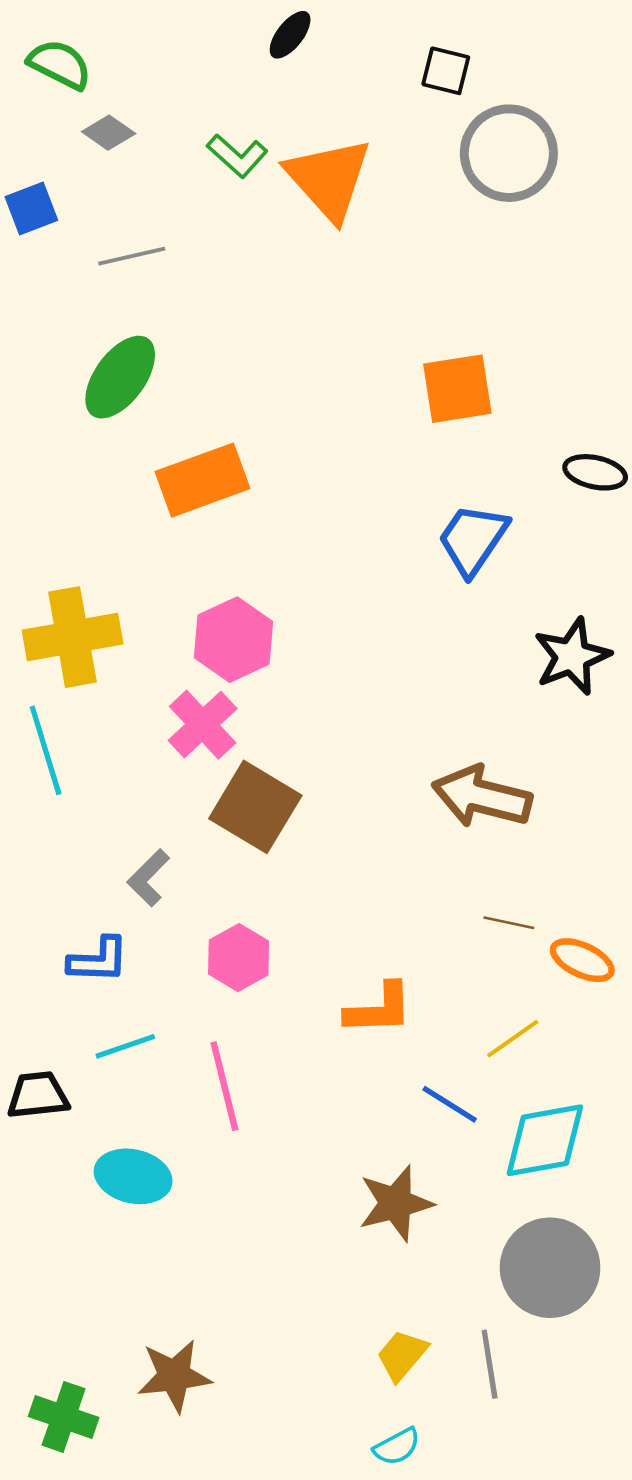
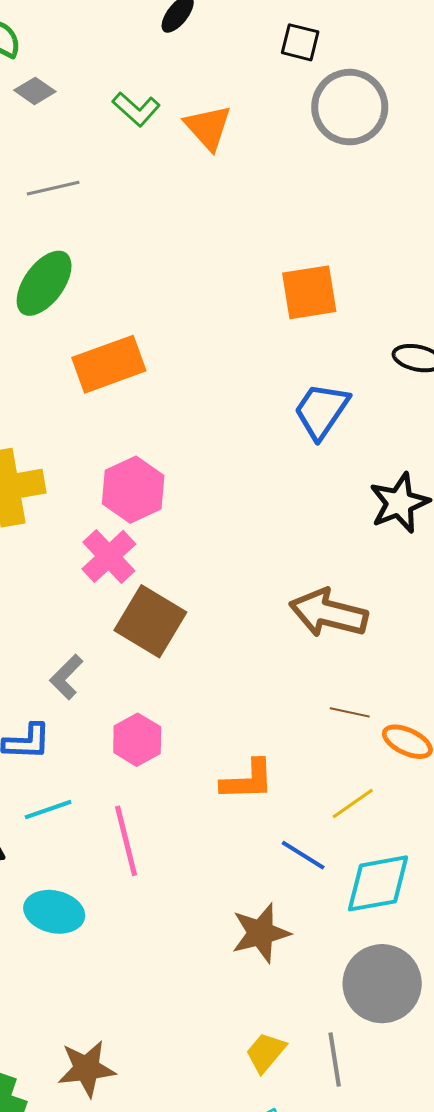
orange triangle: (329, 179) -> (208, 127), size x0.7

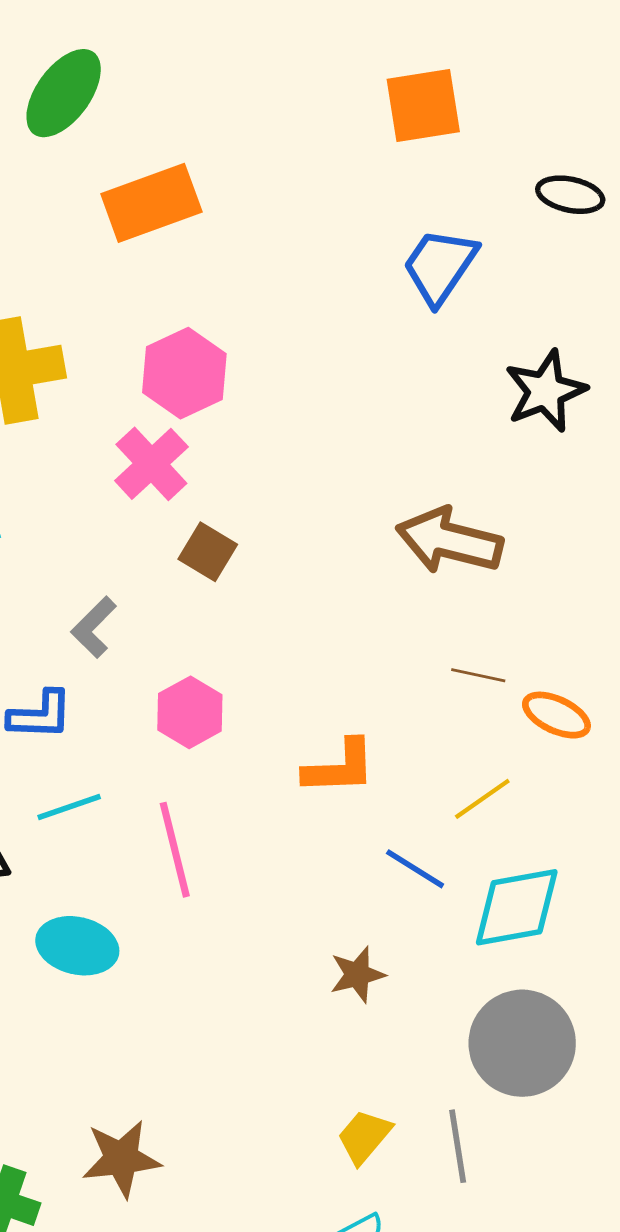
brown square: (150, 621) -> (208, 552), size x0.6
brown star: (261, 933) -> (357, 975), size x0.7

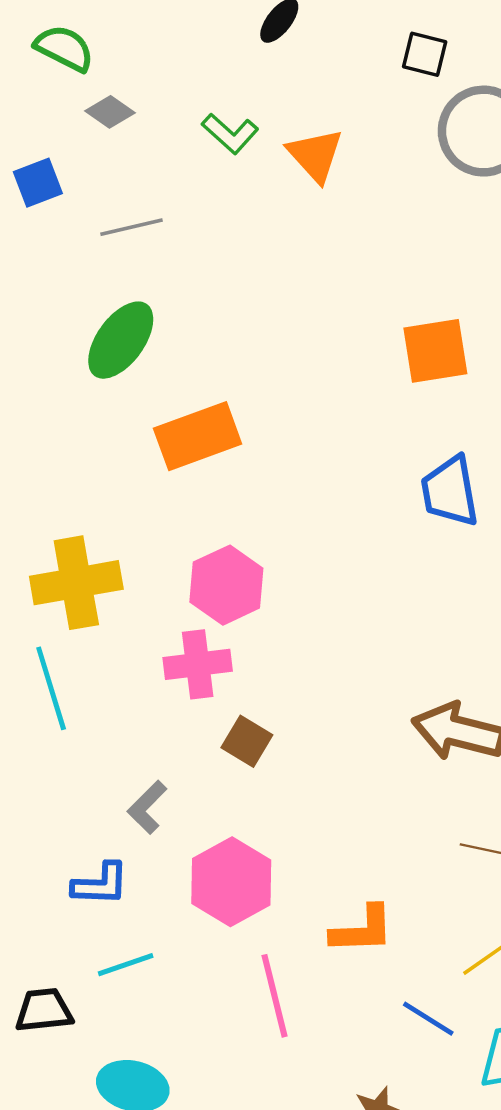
blue trapezoid: (440, 266) -> (450, 491), turned -44
pink cross: (151, 464) -> (198, 664), turned 36
pink hexagon: (190, 712) -> (231, 882), size x1.4
pink line: (175, 850) -> (274, 996), moved

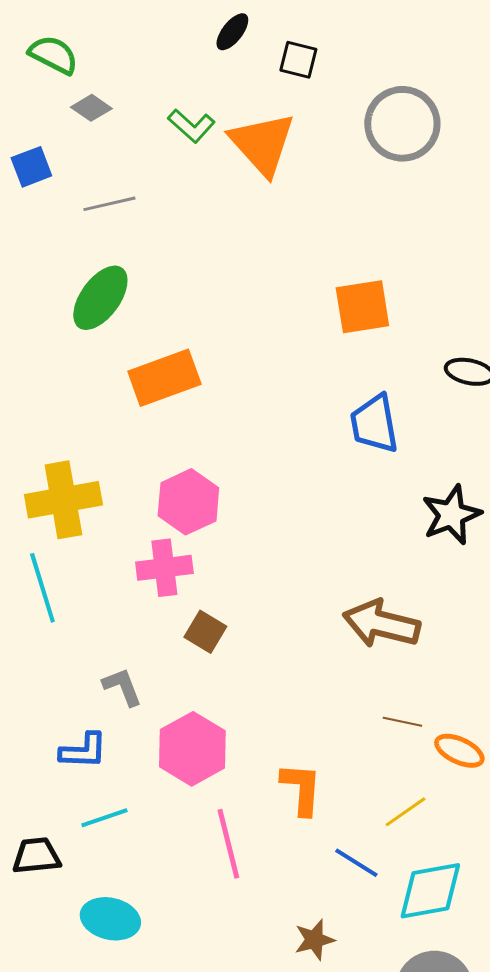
black square: (425, 54) -> (298, 60), moved
orange triangle: (315, 155) -> (262, 144), size x1.4
gray L-shape: (147, 807) -> (122, 687), turned 114
orange L-shape: (362, 930) -> (301, 789), turned -84

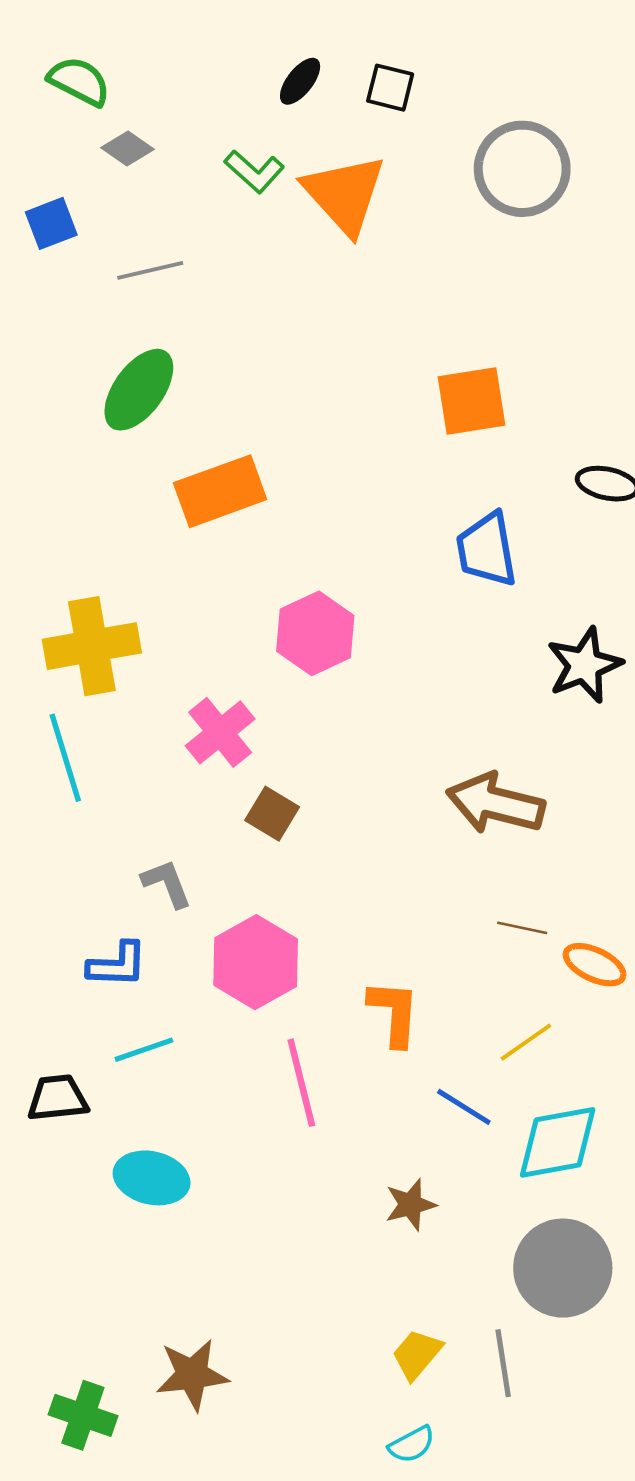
black ellipse: (232, 32) -> (300, 81), moved
pink hexagon: (188, 502) -> (315, 633), moved
pink cross: (164, 568) -> (220, 732), turned -32

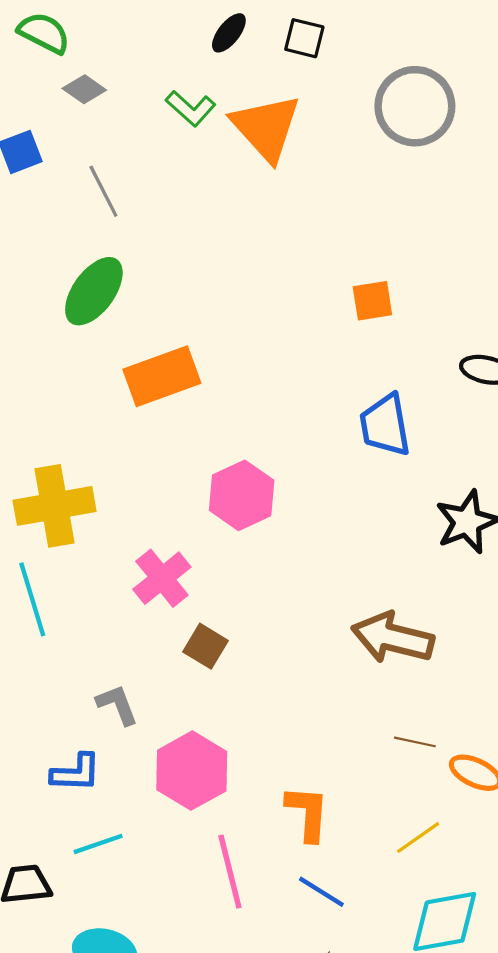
gray line: (150, 270) -> (103, 191), turned 76
orange square: (471, 401) -> (372, 301), size x0.7
blue line: (464, 1107) -> (321, 892), moved

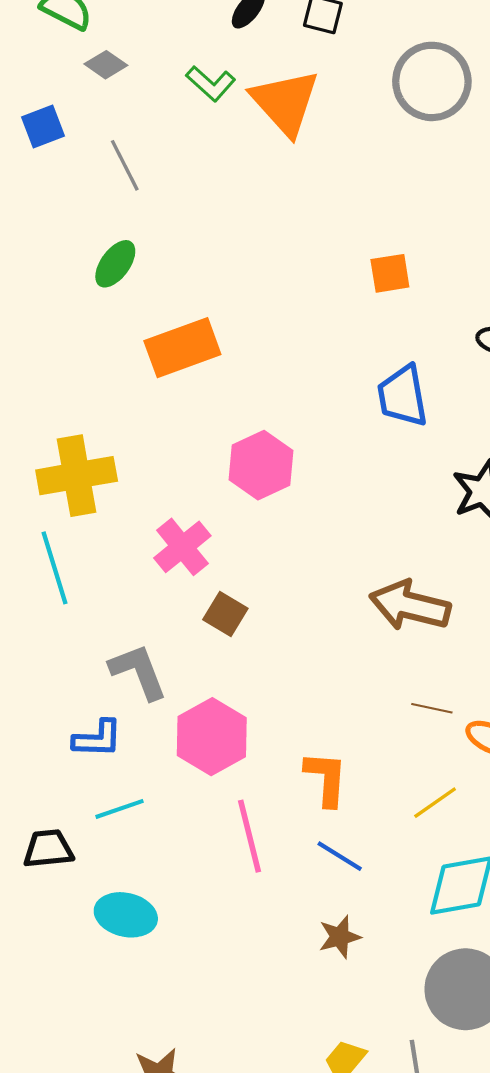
green ellipse: (94, 291) -> (115, 264), size x0.7
gray L-shape: (117, 705) -> (138, 672), size x1.4

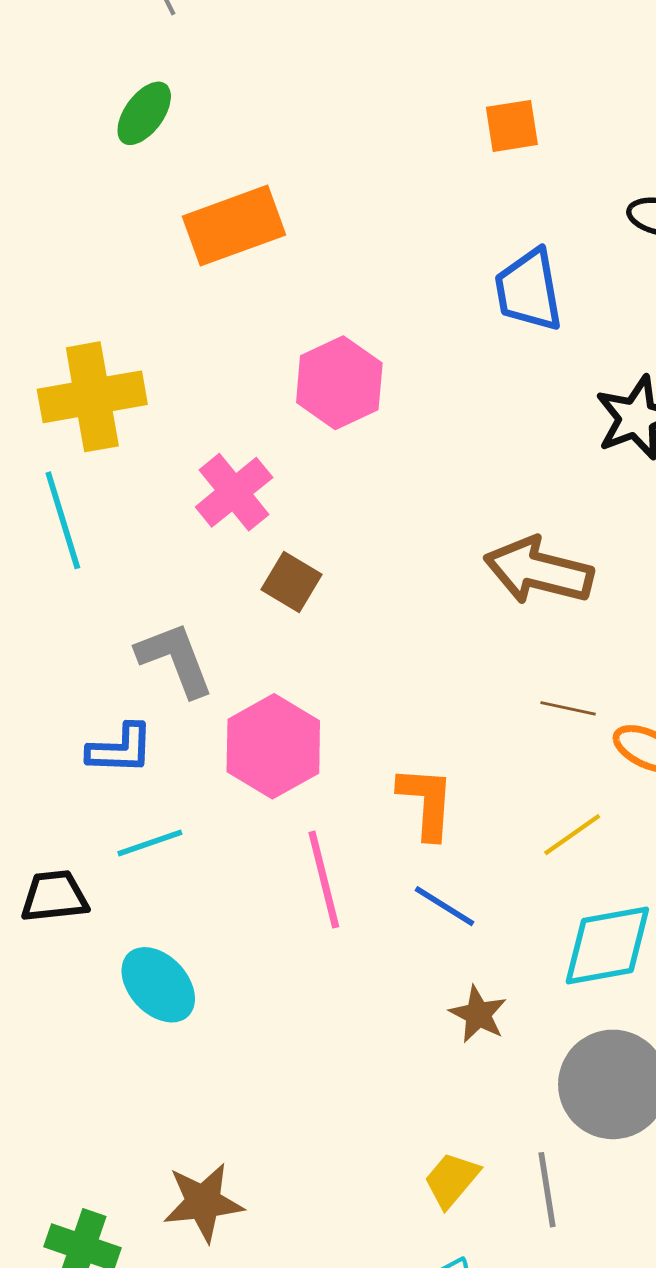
cyan ellipse: (126, 915) -> (158, 985), turned 34
brown star: (340, 937) -> (478, 1014), moved, turned -30

